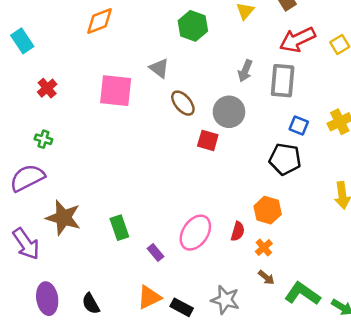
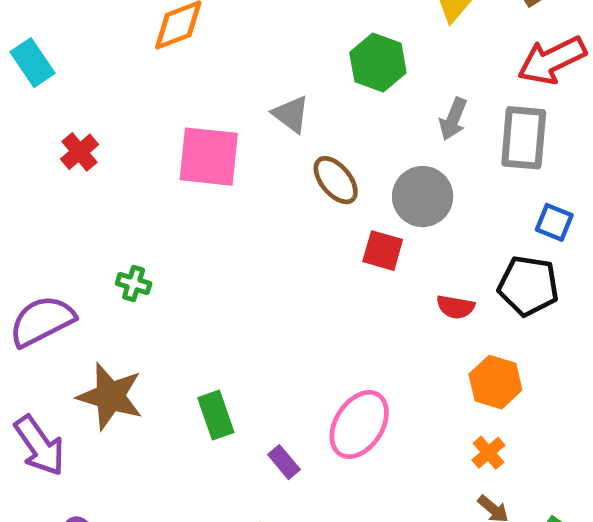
green hexagon: (193, 26) -> (378, 63), moved
green cross: (43, 139) -> (134, 283), moved
red semicircle: (238, 231) -> (456, 307), moved, turned 84

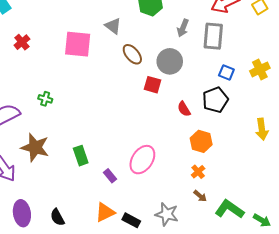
black pentagon: (528, 286) -> (215, 100), turned -30
red semicircle: (456, 307) -> (184, 109), turned 49

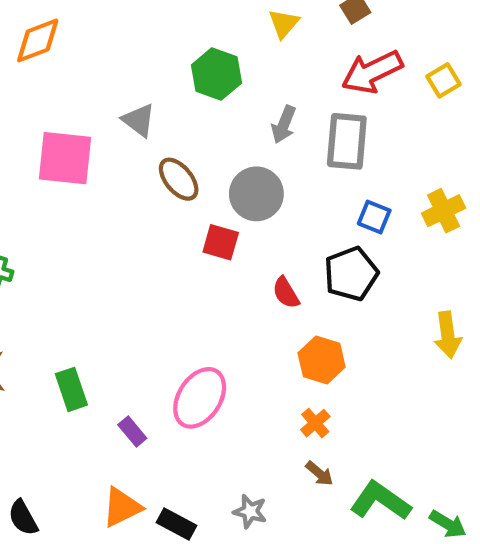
gray star: (167, 214) -> (250, 511), size x0.7

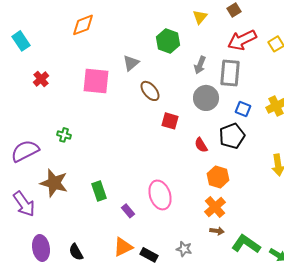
gray triangle: (139, 120) -> (131, 63), turned 42
gray circle: (256, 194) -> (206, 98), moved
pink ellipse: (200, 398) -> (160, 195), turned -52
orange cross: (315, 423) -> (215, 207), size x1.5
brown arrow: (319, 474) -> (217, 231), turned -32

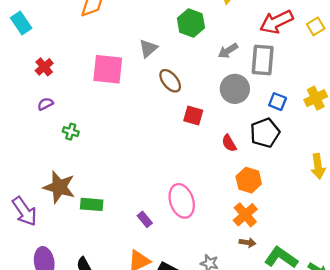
gray arrow: (200, 65) -> (228, 51), turned 36
purple semicircle: (25, 151) -> (45, 104), moved, size x0.5
green rectangle: (99, 191) -> (92, 204), moved, turned -66

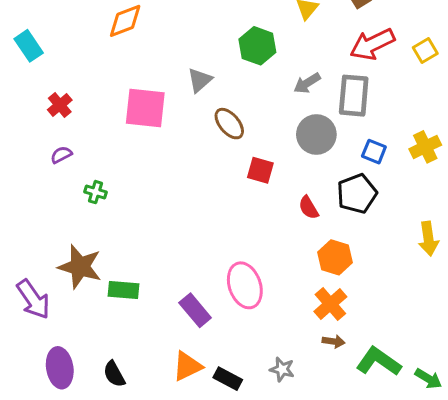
purple rectangle: (145, 219) -> (195, 310), size x1.5

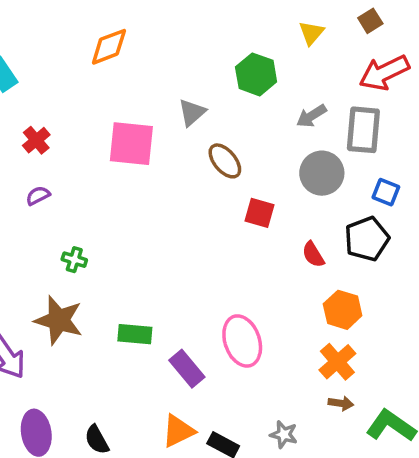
green cross: (96, 192) -> (74, 260), moved
green rectangle: (124, 290) -> (135, 334), moved

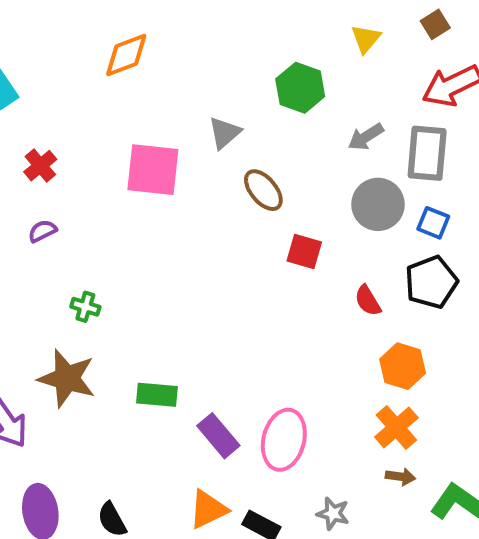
blue square: (386, 192) -> (433, 223), moved
pink ellipse: (242, 341) -> (284, 440), moved, turned 33

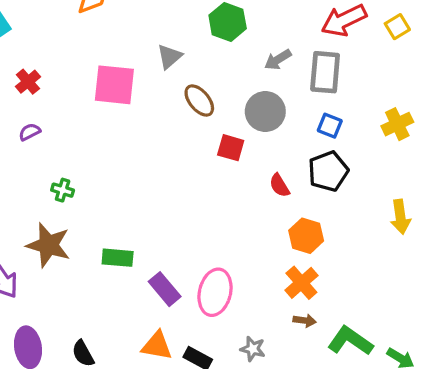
gray circle: (378, 204) -> (265, 112), moved
orange triangle: (208, 509) -> (157, 346), turned 36

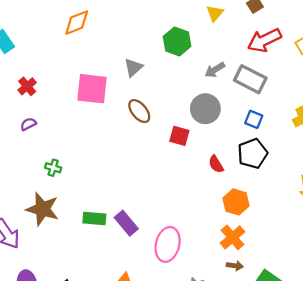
gray rectangle: (325, 72) -> (250, 79), turned -68
brown ellipse: (199, 101) -> (139, 111), moved
purple rectangle: (165, 289) -> (126, 223), moved

